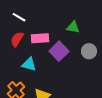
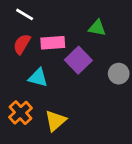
gray circle: (89, 51) -> (119, 74), moved

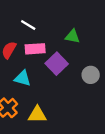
white line: (25, 14) -> (28, 25), moved
yellow triangle: (55, 121) -> (37, 115), turned 42

